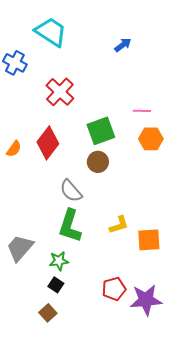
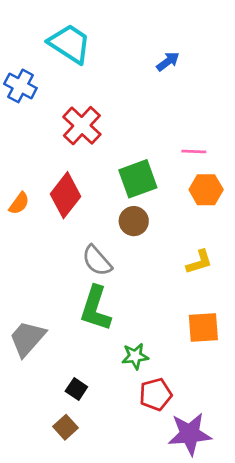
yellow L-shape: (119, 225) -> (199, 262), moved
green star: (59, 261) -> (135, 356), moved
purple star: (146, 300) -> (190, 434), moved

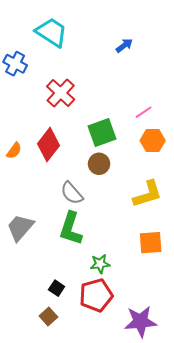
pink line: (194, 151) -> (144, 112), turned -36
yellow L-shape: (199, 262) -> (148, 194), size x1.5
gray trapezoid: (27, 338) -> (20, 228), moved
red pentagon: (156, 394) -> (96, 295), moved, size x1.4

